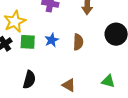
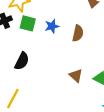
brown triangle: (69, 85) -> (76, 76), moved

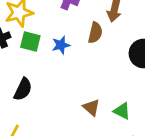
brown semicircle: (78, 33) -> (95, 33), moved

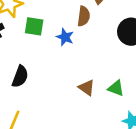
green square: (30, 42) -> (34, 26), moved
blue star: (61, 45) -> (65, 37), moved, turned -30

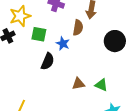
black semicircle: (20, 76) -> (48, 61), moved
brown triangle: (87, 88) -> (78, 84), turned -48

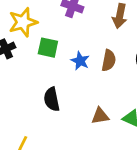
brown semicircle: (78, 28) -> (109, 60), moved
black semicircle: (48, 61) -> (52, 99), moved, turned 144

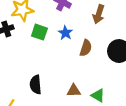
blue star: (80, 61) -> (65, 33), moved
black semicircle: (52, 99) -> (36, 85), moved

